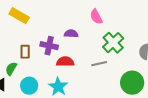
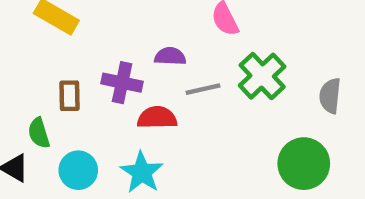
gray line: (99, 64) -> (203, 89), moved
green semicircle: (11, 69) -> (39, 133), turned -48

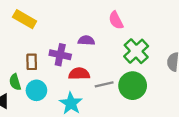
gray line: (203, 89) -> (104, 84), moved
green circle: (304, 164) -> (133, 86), moved
cyan circle: (78, 170) -> (36, 90), moved

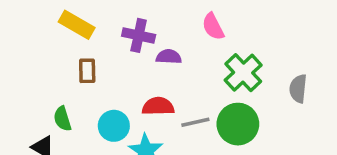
purple cross: (60, 55) -> (139, 35), moved
brown rectangle: (32, 62) -> (87, 71), moved
cyan circle: (36, 90) -> (114, 126), moved

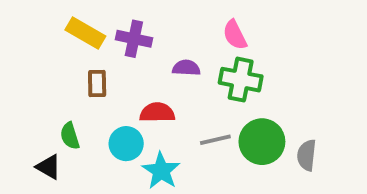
purple cross: (139, 35) -> (134, 39), moved
green cross: (243, 73) -> (241, 80), moved, turned -36
gray semicircle: (298, 89) -> (307, 155), moved
red semicircle: (158, 106) -> (157, 113), moved

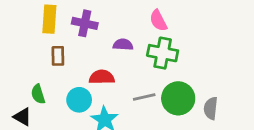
yellow rectangle: (85, 33) -> (49, 19), turned 64

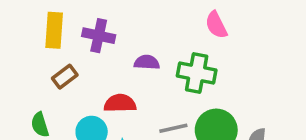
pink semicircle: (158, 21) -> (216, 25), moved
brown rectangle: (58, 56) -> (65, 77), turned 54

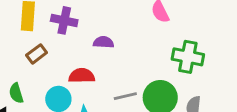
green cross: (197, 73) -> (188, 57), moved

